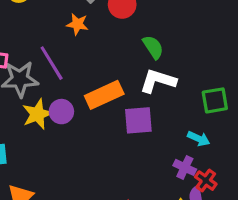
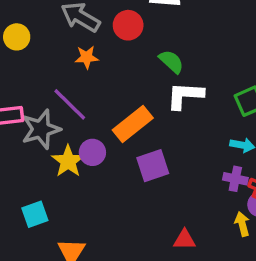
purple square: (138, 120) -> (153, 166), moved

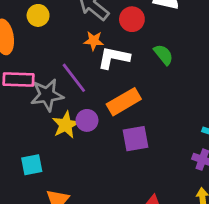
white L-shape: (185, 95) -> (114, 58), moved

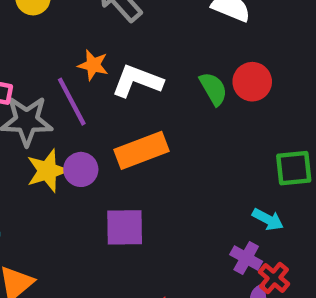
red circle: (132, 19) -> (252, 82), moved
orange star: (94, 41) -> (93, 65), moved
purple square: (135, 139) -> (125, 227), moved

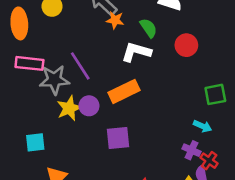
orange star: (93, 65) -> (115, 20), moved
white L-shape: (137, 81) -> (136, 52), moved
green semicircle: (213, 89) -> (148, 28), moved

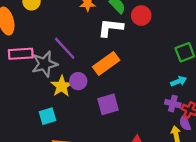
red circle: (186, 45) -> (141, 16), moved
cyan arrow: (203, 126) -> (179, 81), turned -35
cyan square: (35, 142) -> (48, 116), moved

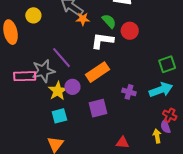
pink rectangle: (21, 54) -> (25, 76), moved
cyan arrow: (179, 81) -> (161, 90), size x1.6
purple cross: (173, 104) -> (129, 92), moved
cyan square: (48, 116) -> (59, 116), moved

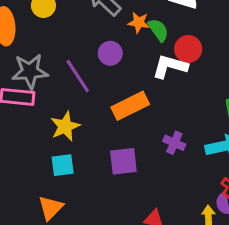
orange star: (83, 19) -> (139, 22), moved
white L-shape: (102, 41) -> (170, 66), moved
gray star: (43, 71) -> (30, 71), moved
purple circle: (72, 87) -> (110, 53), moved

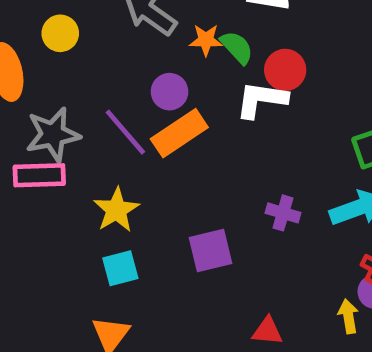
orange rectangle: (130, 106) -> (179, 133), moved

